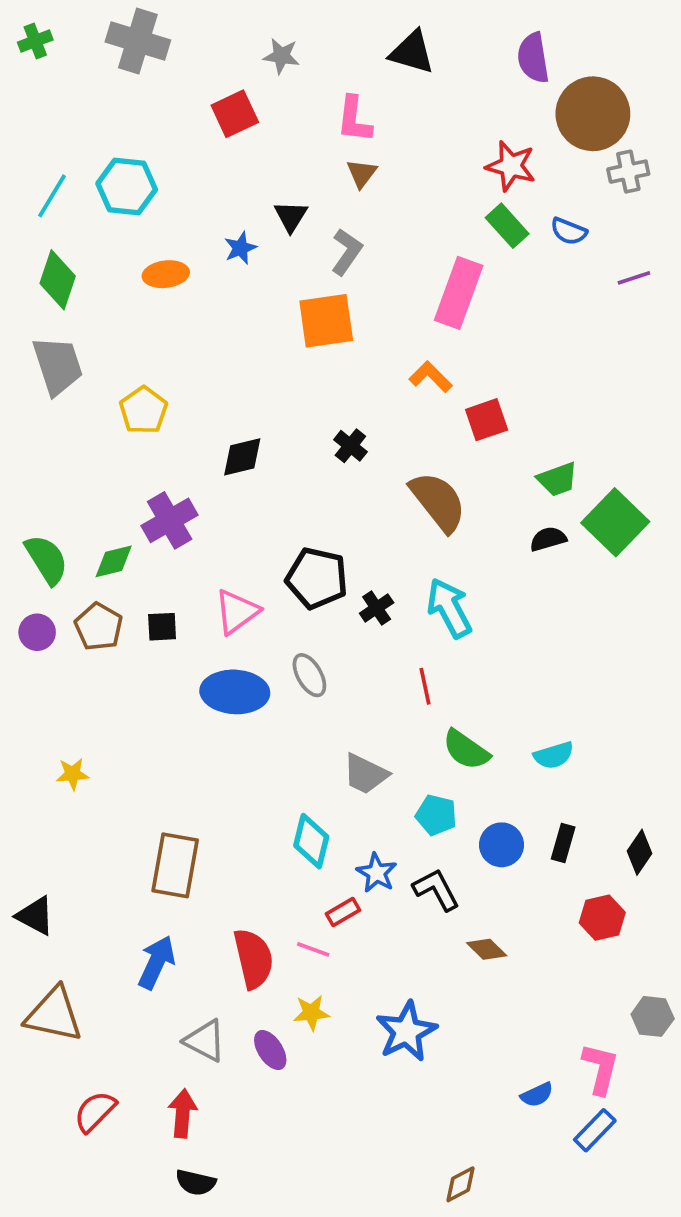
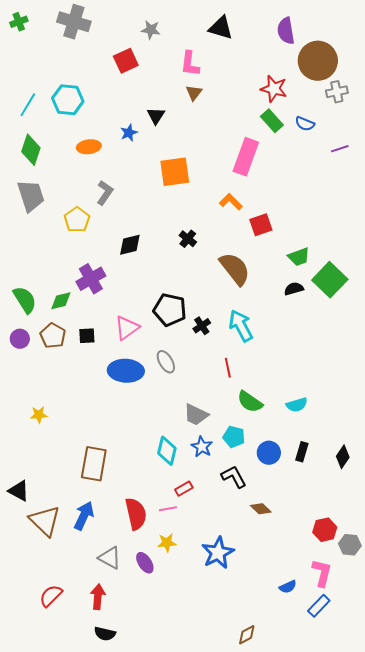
gray L-shape: (347, 252) -> (105, 193), moved
blue star: (377, 873) -> (202, 447), moved
red hexagon: (602, 918) -> (325, 530), moved
pink line: (313, 949) -> (168, 509), turned -30
brown triangle: (54, 1015) -> (45, 521), moved, turned 32

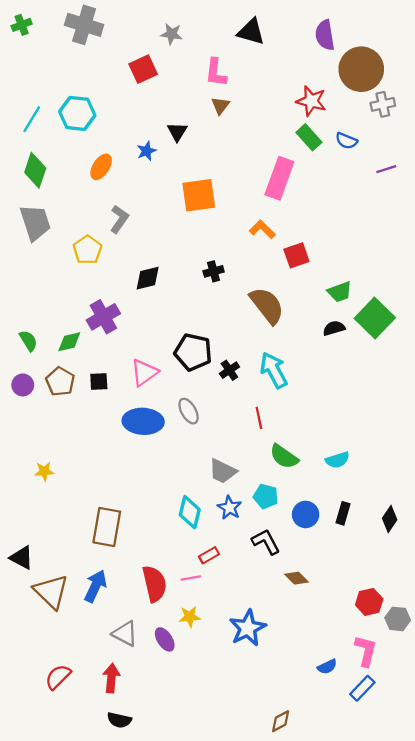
orange ellipse: (89, 147) -> (101, 167), turned -50
black cross: (188, 239) -> (214, 271), turned 36
green semicircle: (25, 300) -> (28, 341), size x0.7

